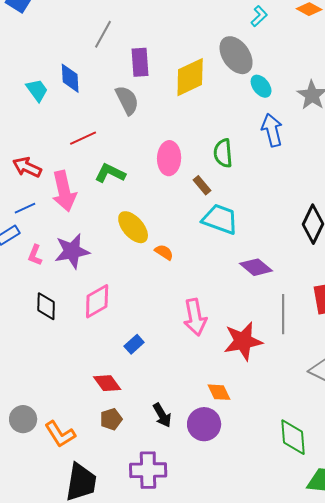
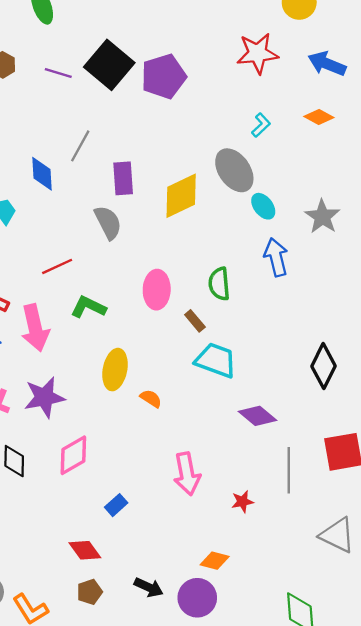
blue diamond: (70, 78) -> (42, 174), moved
yellow ellipse: (133, 227) -> (115, 370), turned 52
red star: (243, 341) -> (242, 502), size x0.5
orange diamond: (219, 392) -> (215, 561), turned -50
black arrow: (162, 415) -> (149, 587), turned -35

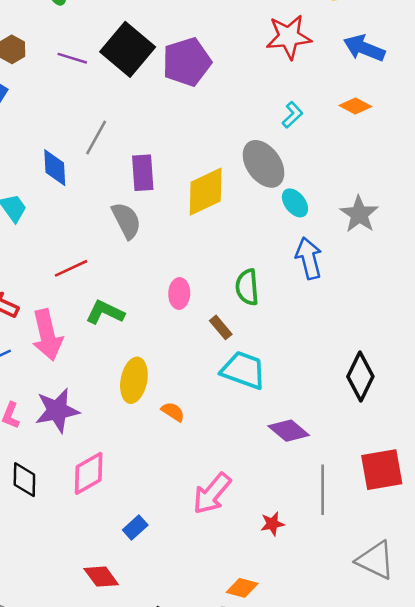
pink ellipse: (157, 290) -> (179, 293), size x0.7
pink arrow: (187, 474) -> (212, 494), turned 51

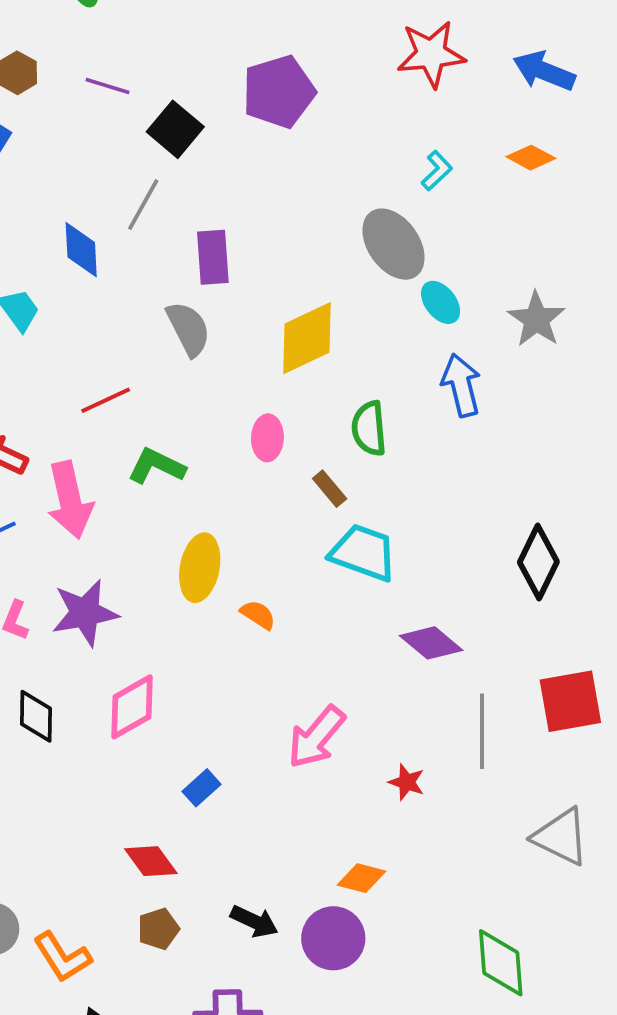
black square: (128, 49) -> (175, 129), moved, size x0.7
yellow diamond: (206, 192) -> (307, 338), moved
red star: (272, 524) -> (407, 782), turned 30

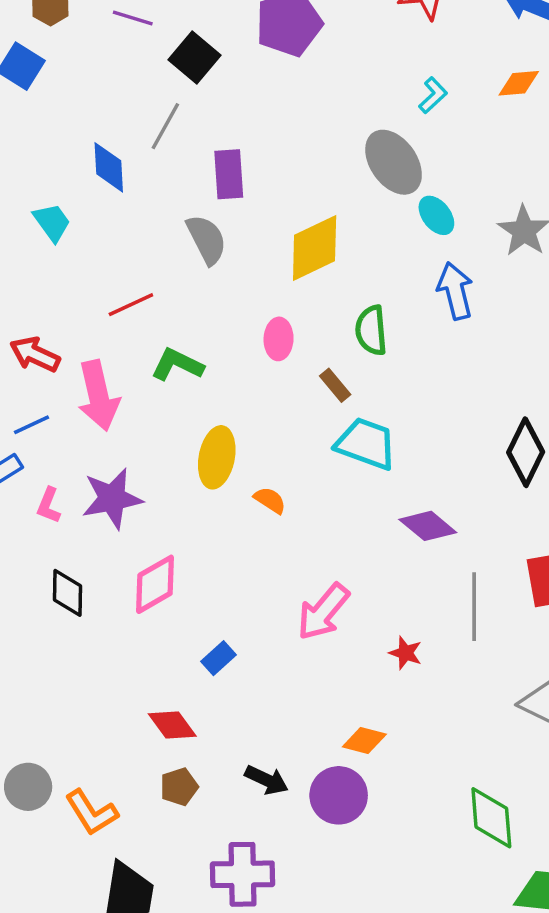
orange diamond: (531, 158) -> (519, 83), turned -33

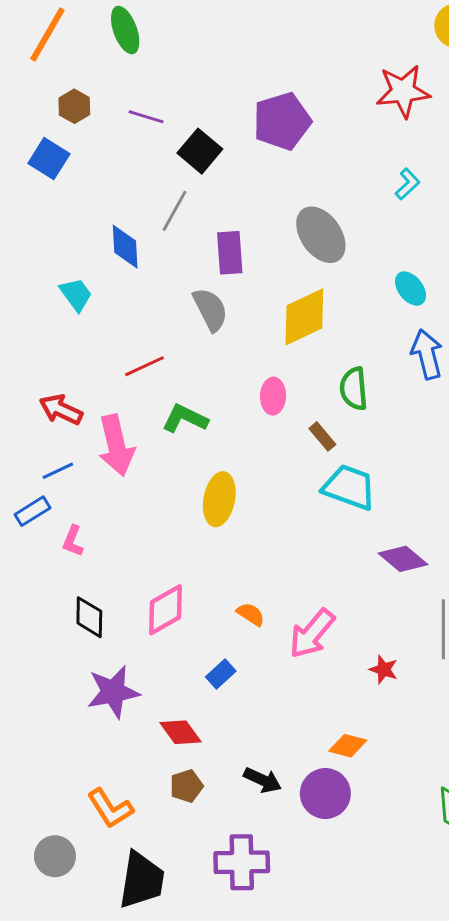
gray ellipse: (394, 162) -> (321, 235), moved
purple star: (112, 499) -> (113, 692), moved
orange semicircle: (270, 500) -> (251, 614), moved
gray circle: (28, 787) -> (55, 856), moved

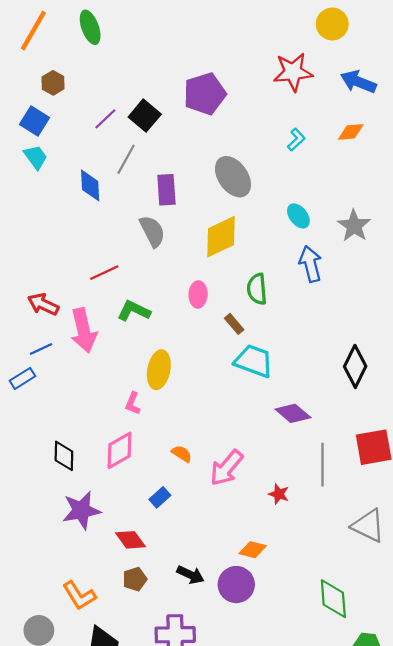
purple line: (146, 117) -> (105, 119), moved, turned -60
cyan trapezoid: (76, 295) -> (36, 157), moved
pink L-shape: (73, 541) -> (133, 404), moved

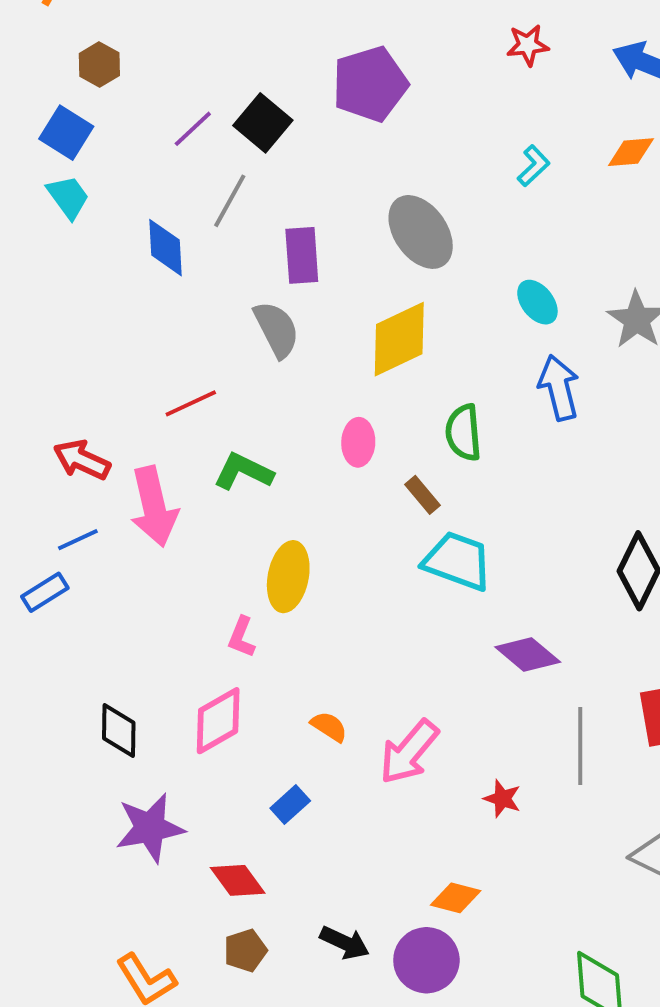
red star: (293, 72) -> (528, 45), size x0.6

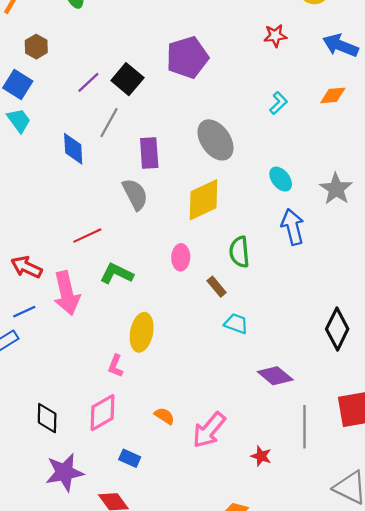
cyan trapezoid: (458, 561) -> (236, 324), size x0.6
blue rectangle: (290, 804) -> (130, 458), moved, turned 66

